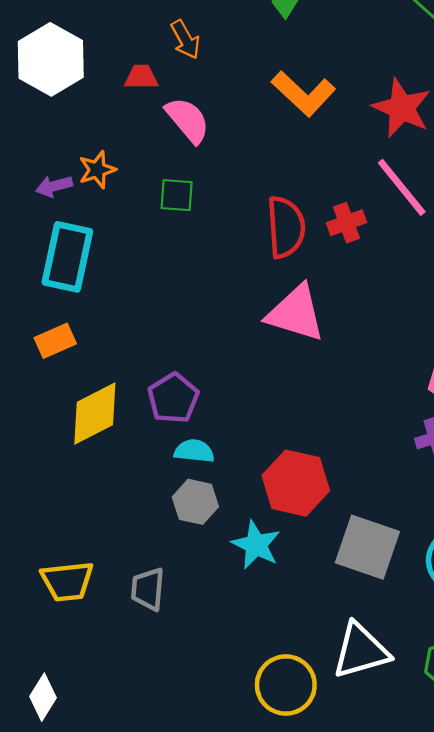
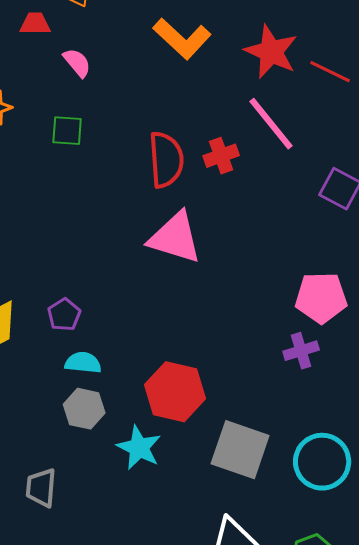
pink semicircle: (188, 120) -> (77, 63), size x0.7
purple pentagon: (173, 398) -> (64, 315), size x0.7

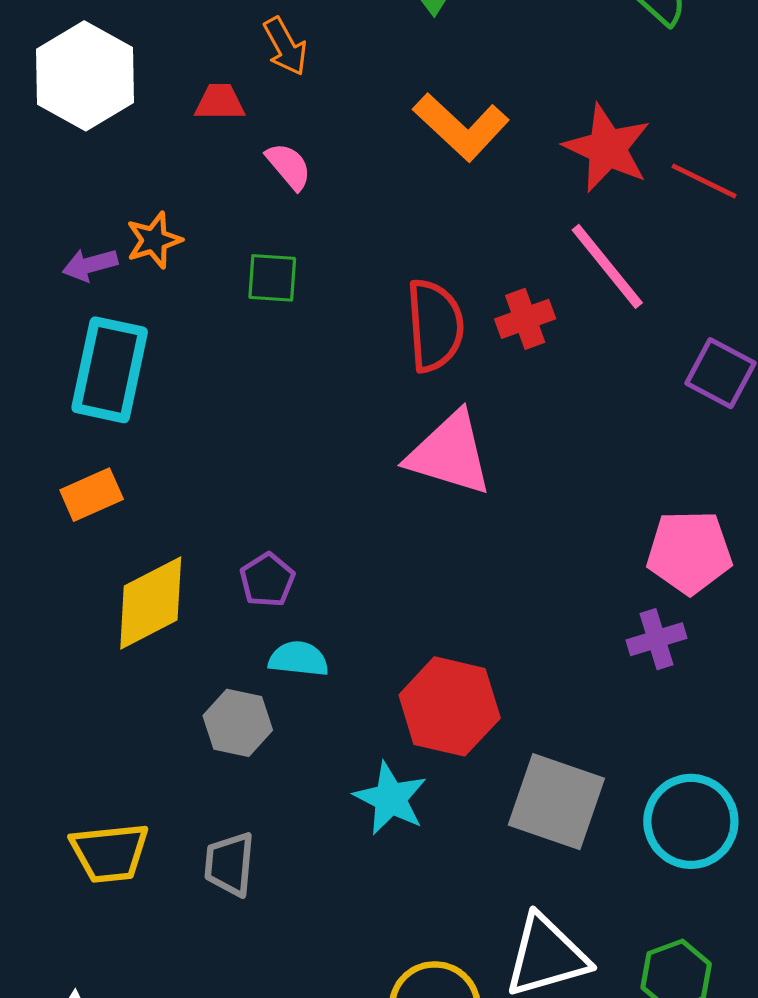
gray hexagon: (84, 409) -> (238, 723), moved

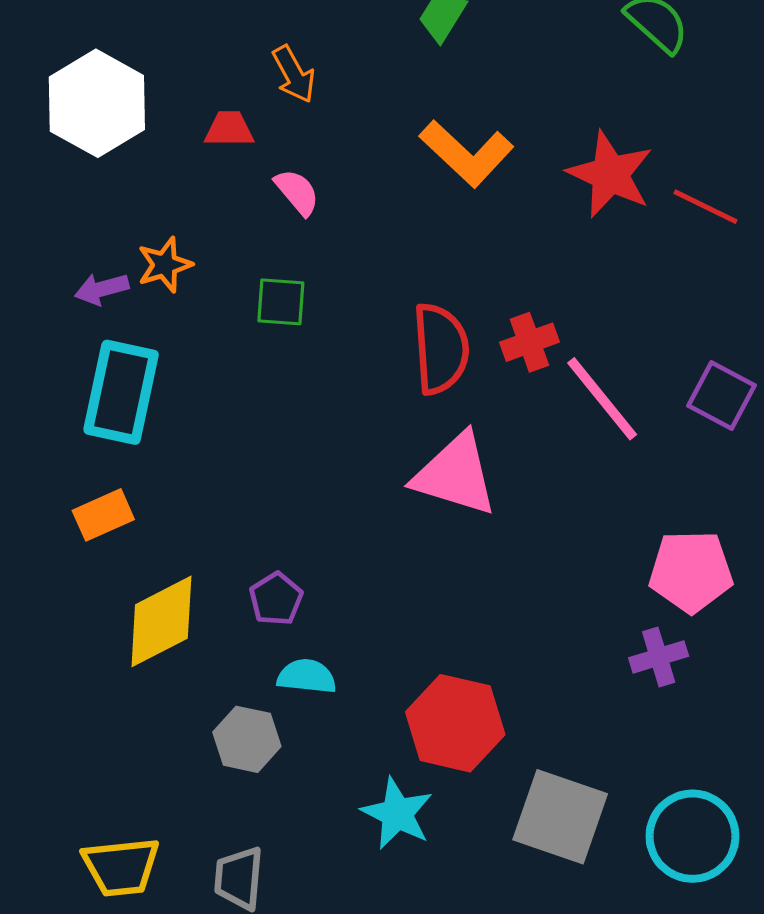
pink line: (607, 266) -> (602, 399), moved

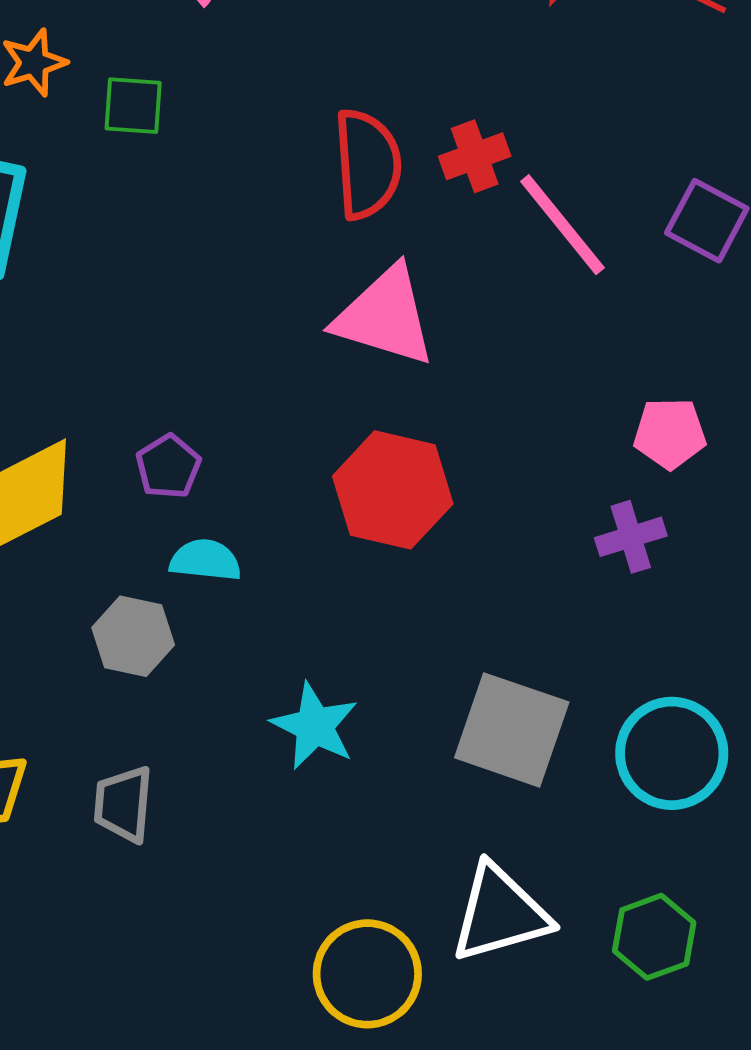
green square: (281, 302) -> (133, 106), moved
pink pentagon: (691, 571) -> (670, 433), size x0.7
red hexagon: (455, 723) -> (393, 490), moved

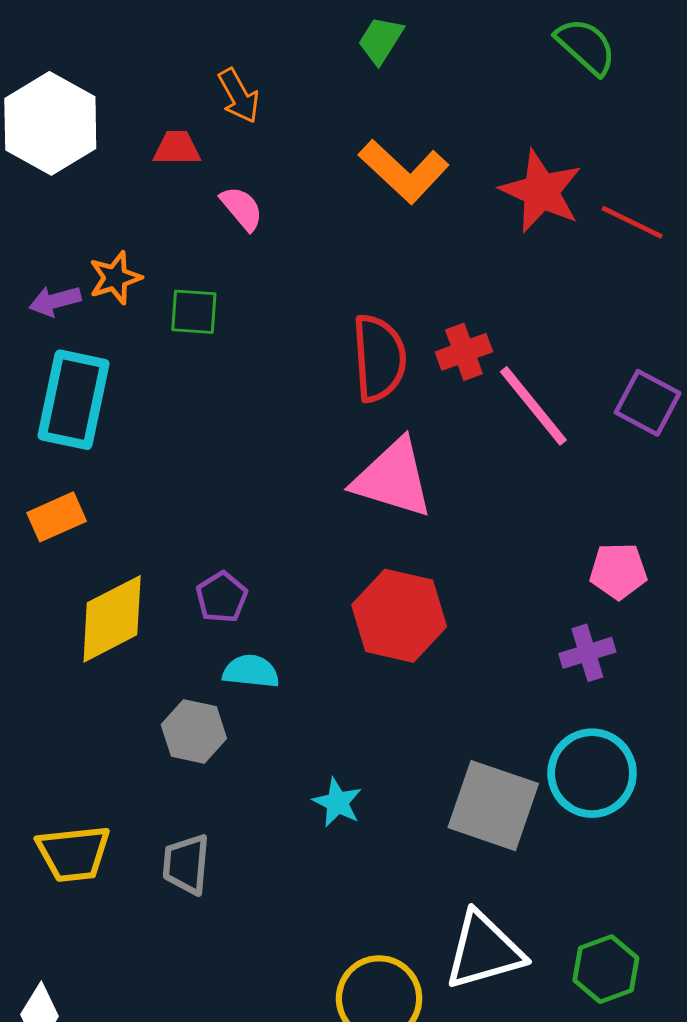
cyan star: (315, 726) -> (337, 802), size x0.7
cyan circle: (672, 753) -> (592, 773), moved

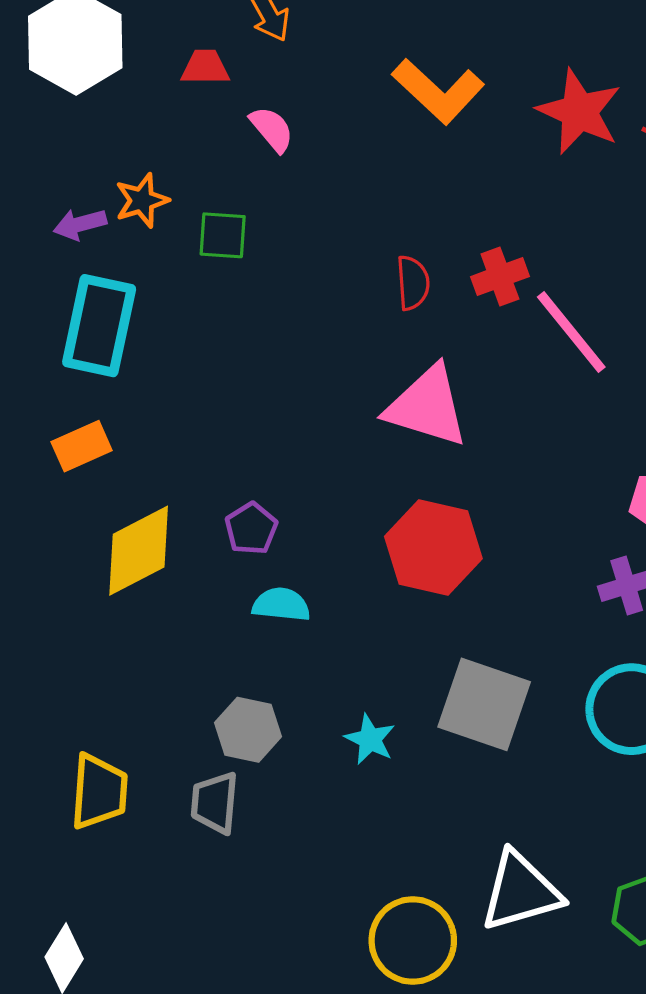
red semicircle: (379, 358) -> (413, 283), size x0.6
gray hexagon: (194, 731) -> (248, 730), moved
gray square: (493, 806) -> (484, 704), moved
yellow trapezoid: (74, 853) -> (99, 792), turned -80

